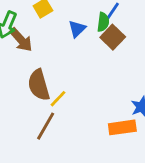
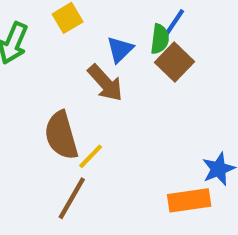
brown arrow: (21, 40) -> (105, 83), moved

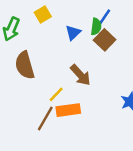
brown arrow: (105, 83) -> (80, 75), moved
brown semicircle: (61, 135) -> (25, 65), moved
orange rectangle: (189, 200) -> (68, 110), moved

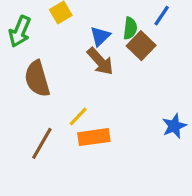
blue line: (105, 17) -> (162, 16), moved
brown arrow: (80, 75) -> (100, 61), moved
brown line: (45, 119) -> (42, 143), moved

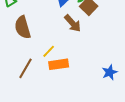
brown arrow: (100, 61) -> (73, 23), moved
blue star: (174, 126) -> (110, 72), moved

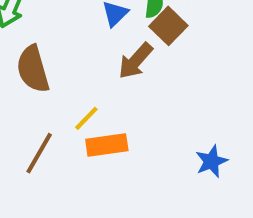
brown arrow: (73, 23) -> (136, 61), turned 84

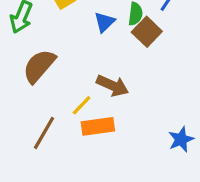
brown arrow: (136, 61) -> (113, 86), moved, turned -108
brown semicircle: (33, 69) -> (39, 66), turned 57

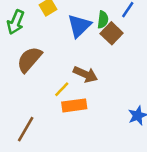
blue triangle: (104, 22) -> (79, 26), size x1.5
brown line: (44, 133) -> (26, 129), moved

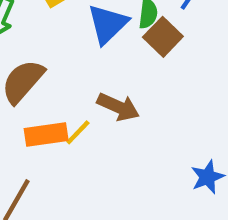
orange rectangle: (74, 105) -> (46, 134), moved

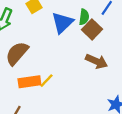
brown arrow: (118, 107) -> (97, 61), moved

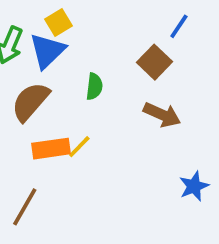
green semicircle: (84, 17) -> (94, 87), moved
blue triangle: (62, 23) -> (47, 51), moved

